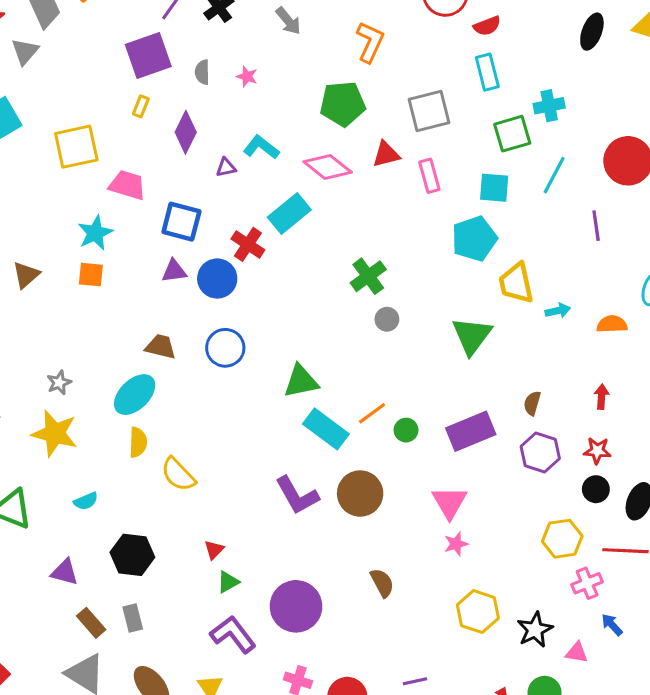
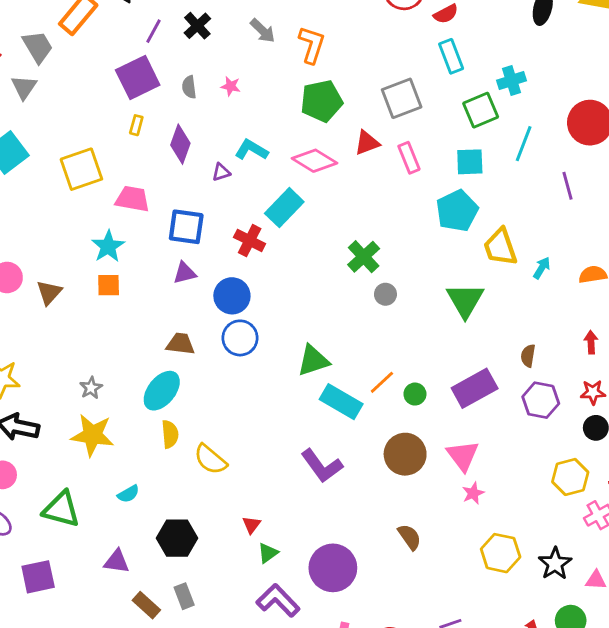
orange L-shape: (370, 42) -> (312, 45), moved
blue circle: (217, 279) -> (232, 296), moved
cyan arrow: (558, 311) -> (542, 268), turned -40
brown circle: (360, 494) -> (405, 454), moved

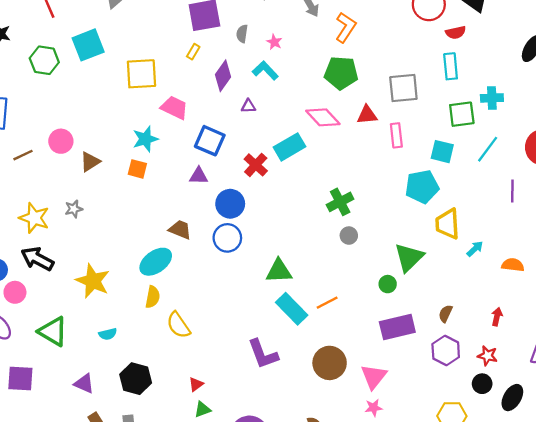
cyan L-shape: (251, 150) -> (265, 71), moved
gray star: (91, 388) -> (74, 209), moved
green circle: (415, 394) -> (388, 284), moved

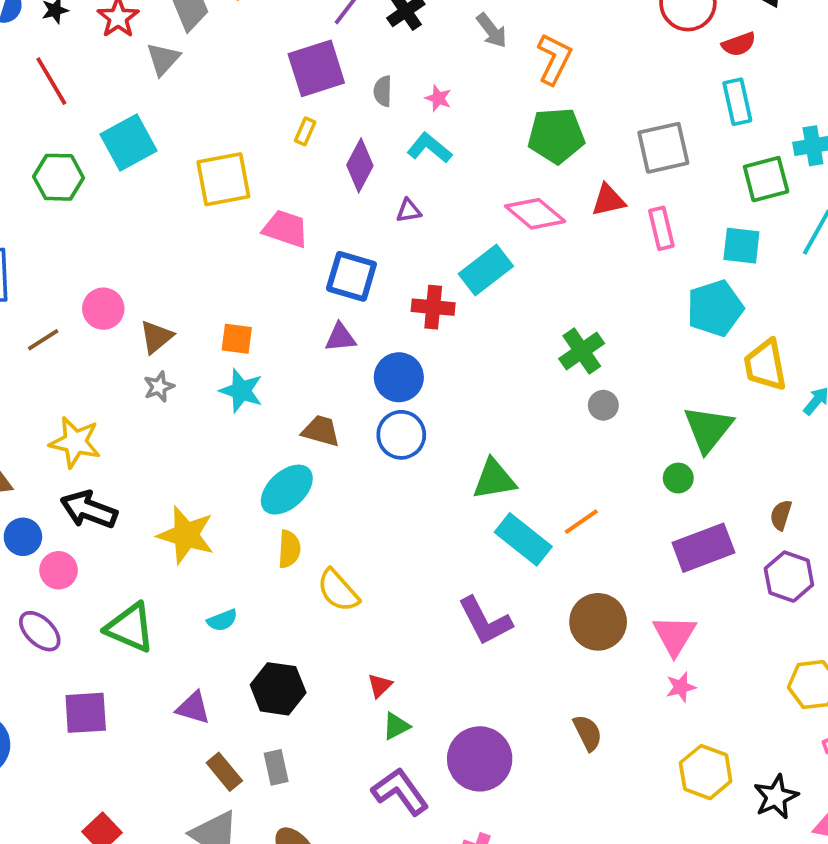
cyan star: (145, 139) -> (241, 391), moved, turned -30
red cross: (256, 165) -> (433, 307), turned -30
gray star: (74, 209) -> (159, 387), moved

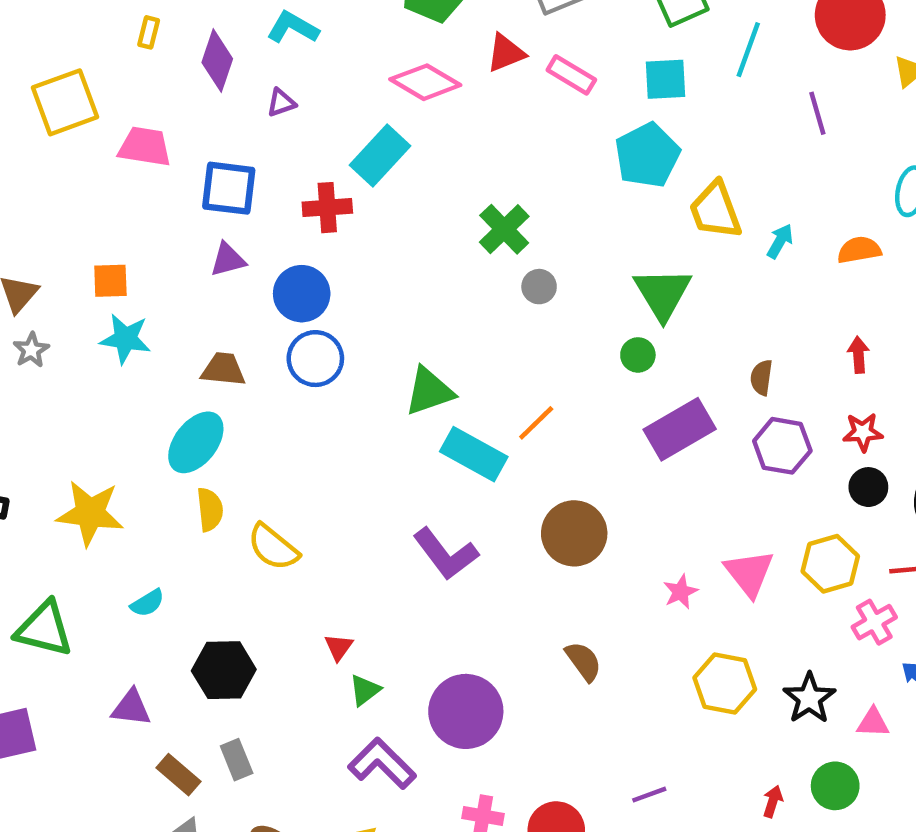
pink rectangle: (661, 228) -> (571, 75), turned -36
pink triangle: (674, 635) -> (749, 573), moved

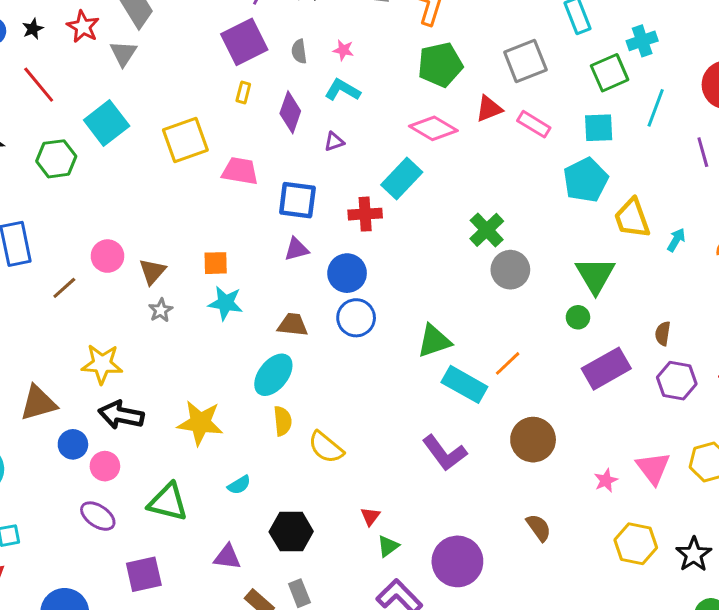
gray circle: (539, 287) -> (510, 270), size x1.6

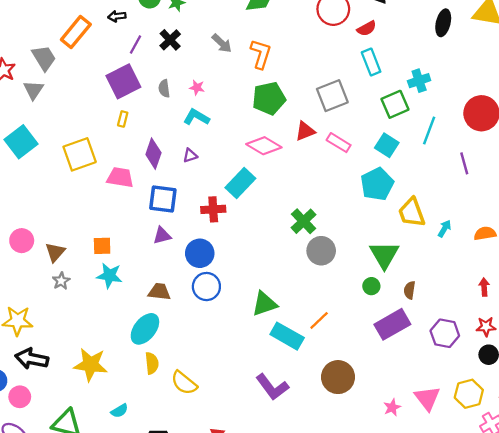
purple diamond: (290, 112) -> (153, 154), moved
cyan square: (599, 128) -> (387, 145), turned 35
brown semicircle: (663, 334) -> (409, 290), moved

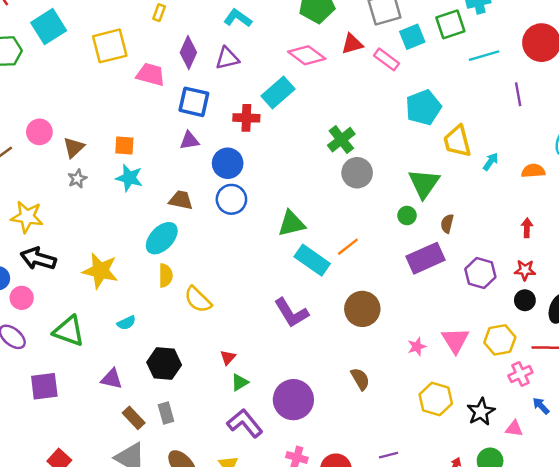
cyan line: (429, 130) -> (484, 56), turned 48
cyan square: (387, 145) -> (412, 37), moved, turned 30
purple triangle: (190, 156) -> (227, 58), size x1.5

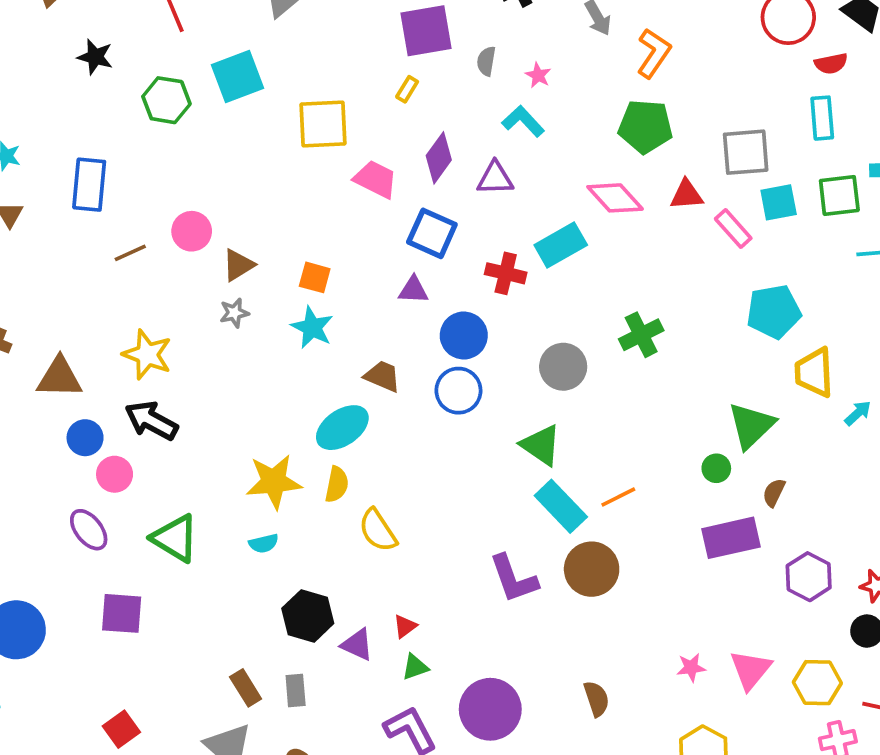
gray circle: (357, 173) -> (563, 367), moved
green triangle: (291, 224) -> (541, 445), turned 36
yellow star: (100, 271) -> (274, 482), moved, turned -30
brown circle: (362, 309) -> (592, 569), moved
purple triangle: (112, 379) -> (357, 645), moved

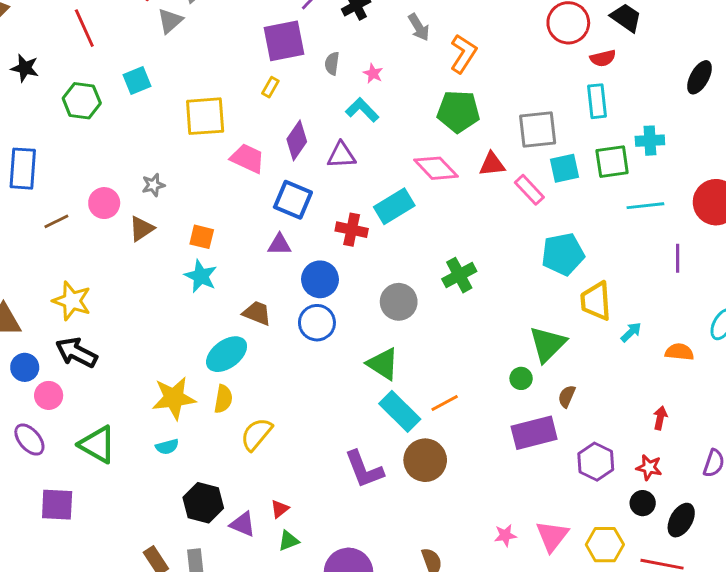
cyan square: (238, 76) -> (137, 81), size x0.7
gray star: (234, 313) -> (153, 185), moved
yellow semicircle: (378, 530) -> (256, 434), turned 75

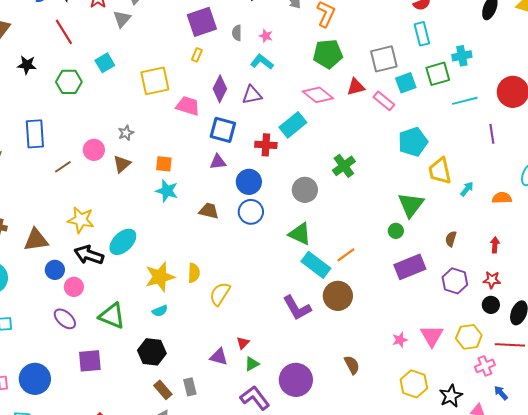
cyan ellipse: (227, 354) -> (123, 242), moved
brown semicircle: (567, 396) -> (451, 239), moved
black hexagon: (203, 503) -> (152, 352), moved

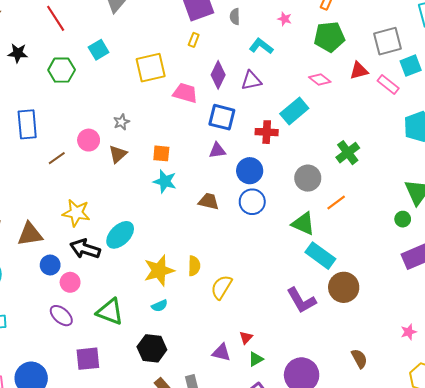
pink star: (266, 36) -> (285, 19), moved
pink diamond: (318, 95) -> (320, 79), size x0.7
orange line: (346, 255) -> (336, 202), moved

